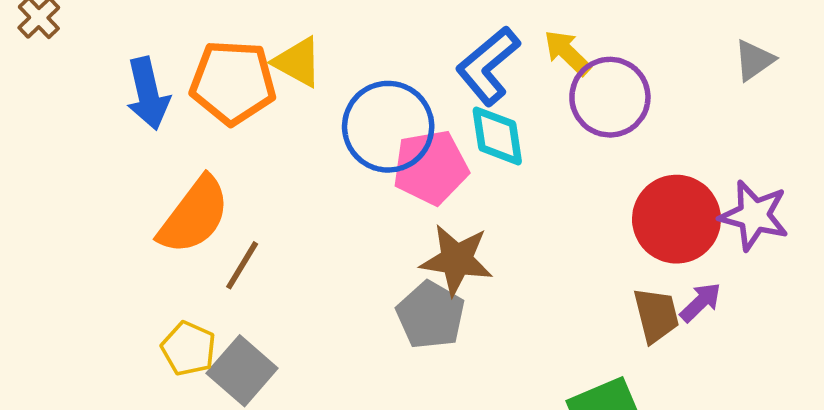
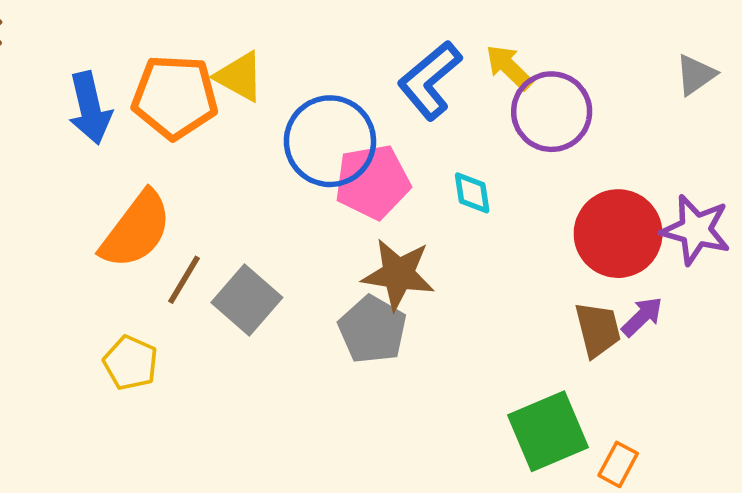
cyan diamond: (497, 136) -> (472, 193), moved, size x0.7
gray square: (242, 371) -> (247, 300), moved

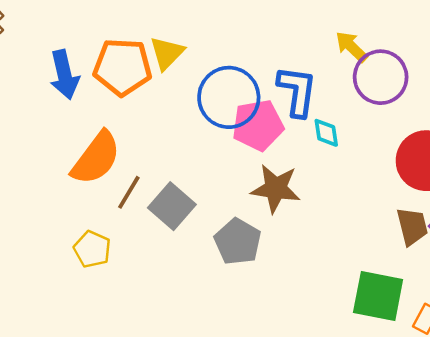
yellow triangle: (239, 77) -> (167, 53), turned 45
blue L-shape: (430, 80) -> (297, 91), moved, turned 138
gray pentagon: (372, 330) -> (238, 242), moved
green square: (548, 431) -> (378, 296), turned 34

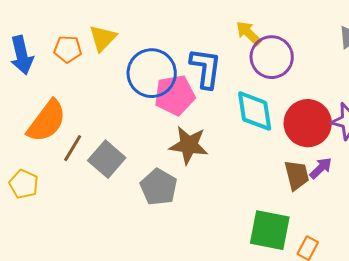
orange pentagon: (123, 67) -> (68, 49), size x0.6
cyan diamond: (326, 133) -> (255, 111), moved, size x1.8
yellow pentagon: (92, 249) -> (24, 184), moved

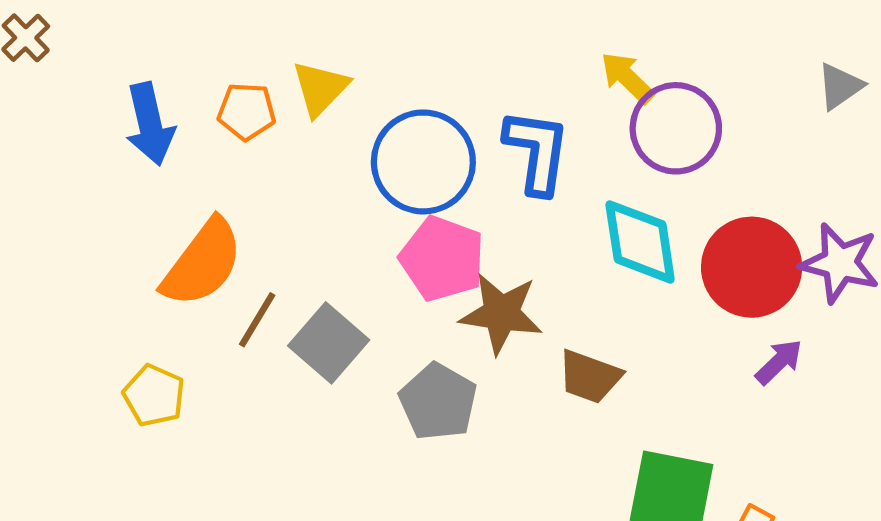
pink pentagon: (175, 95) -> (442, 259), moved, turned 30
brown trapezoid: (297, 175) -> (590, 377), moved, turned 124

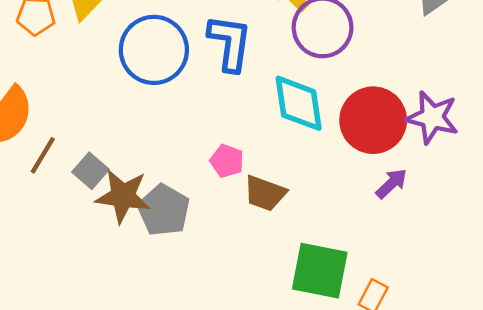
pink pentagon: (442, 259) -> (227, 161), moved, size x0.6
brown star: (501, 313) -> (123, 196), moved
gray square: (329, 343) -> (91, 171), size x0.7

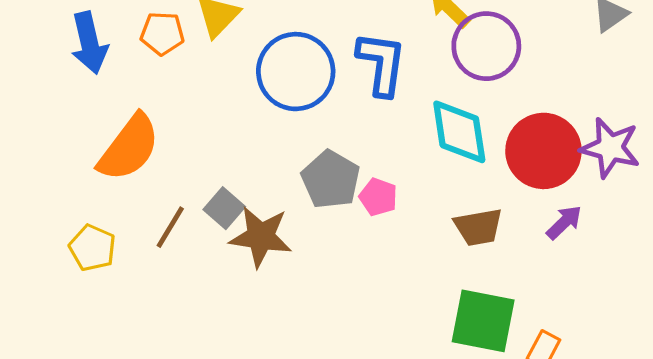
brown line: (43, 155) -> (170, 227), moved
brown trapezoid: (265, 193) -> (478, 227), moved, turned -30
gray pentagon: (164, 210) -> (331, 180), moved

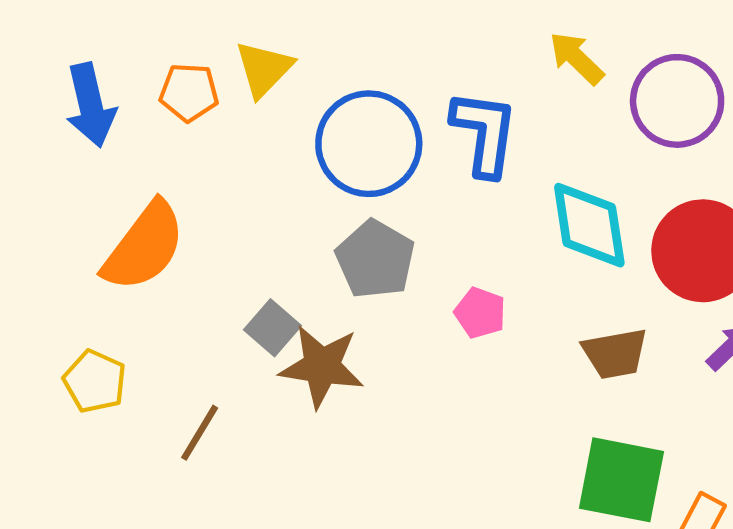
purple circle: (486, 46) -> (677, 101), moved
gray pentagon: (331, 180) -> (375, 259), moved
brown line: (170, 227) -> (200, 433), moved

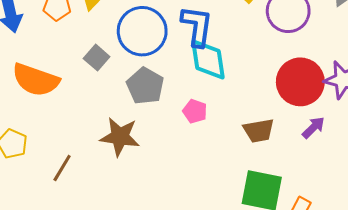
cyan diamond: (589, 225) -> (208, 60), moved
orange semicircle: (144, 246) -> (36, 80), turned 72
gray square: (272, 328) -> (97, 58), moved

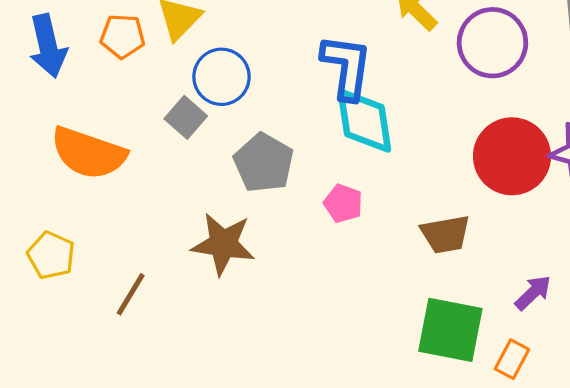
blue circle: (142, 31) -> (222, 77), moved, size x0.7
purple arrow: (314, 127) -> (533, 293), moved

